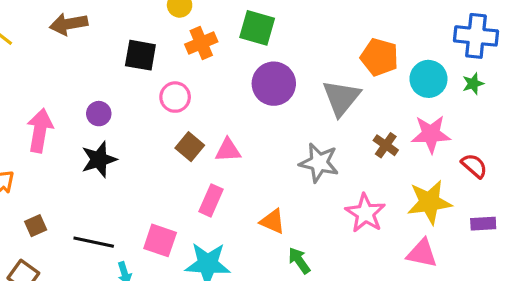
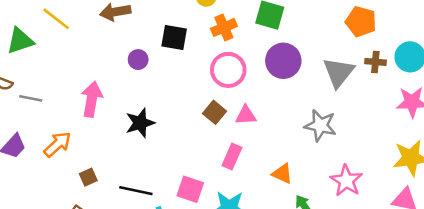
orange pentagon: (379, 57) -> (361, 22), moved
pink circle: (175, 97) -> (228, 70), moved, size x1.4
purple circle: (99, 114) -> (138, 60), moved
brown cross: (386, 145) -> (375, 62), moved, turned -30
pink star: (365, 213) -> (346, 181), moved

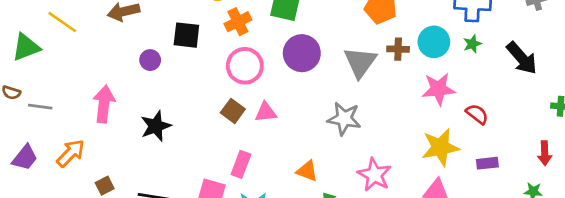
pink rectangle: (232, 156) -> (241, 164), moved

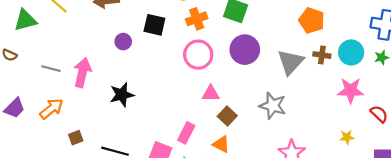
gray line: (40, 107) -> (51, 69), moved
brown square: (233, 111) -> (227, 116), moved
yellow star: (440, 147) -> (347, 137), size x0.5
orange triangle: (307, 171) -> (221, 144), moved

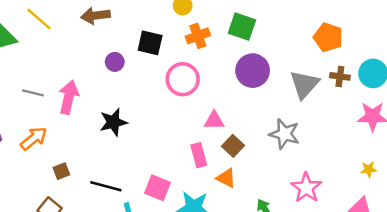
pink circle: (198, 55) -> (183, 79), moved
pink rectangle: (186, 133) -> (199, 155), moved, turned -42

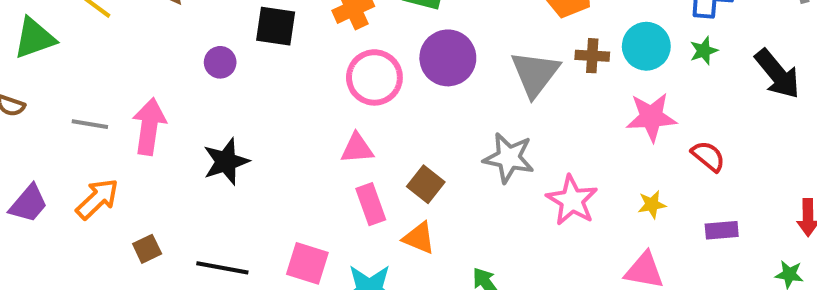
pink circle: (183, 79) -> (374, 77), moved
pink triangle: (214, 120) -> (357, 148), moved
pink star: (306, 188) -> (572, 200), moved

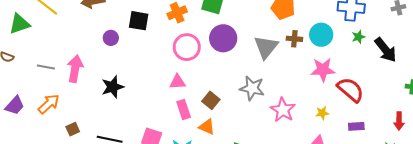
green star: (704, 51) -> (358, 37), moved
red semicircle: (708, 156) -> (350, 90), size x1.6

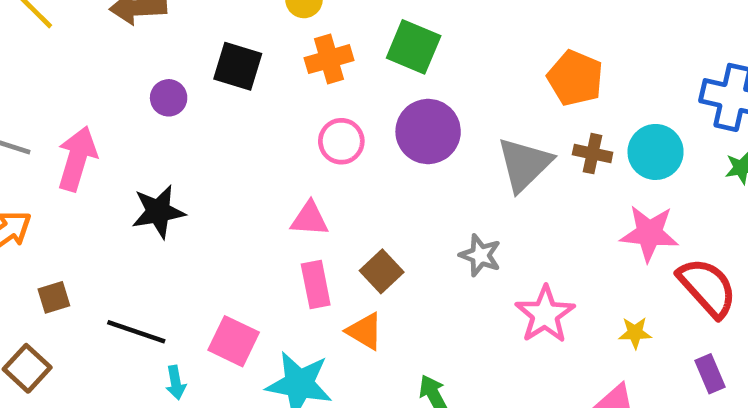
pink circle: (187, 47) -> (341, 141), size x0.7
gray star: (252, 88) -> (480, 255), size x0.7
purple rectangle: (356, 126) -> (710, 374), turned 63

